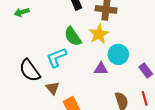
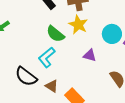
cyan circle: (118, 54) -> (112, 34), moved
purple triangle: (101, 69) -> (90, 55), turned 32

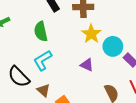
yellow star: (78, 25) -> (91, 34), moved
green semicircle: (55, 34) -> (41, 31), moved, turned 30

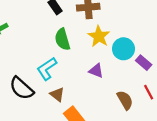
green semicircle: (41, 31) -> (62, 39), moved
brown triangle: (43, 90) -> (57, 94), moved

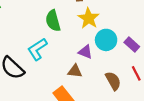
cyan circle: (123, 49) -> (106, 40), moved
brown triangle: (57, 94) -> (75, 71), moved, turned -32

